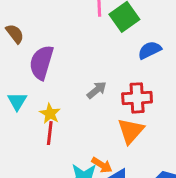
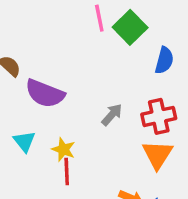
blue semicircle: (150, 50) -> (164, 60), turned 140
purple semicircle: (41, 62) -> (45, 94), turned -76

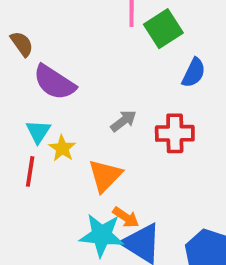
cyan triangle: (24, 141) -> (38, 131), moved
orange triangle: (157, 155) -> (105, 176), moved
red line: (67, 171) -> (30, 171), moved

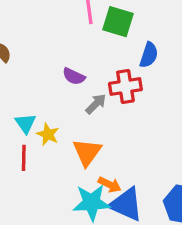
green square: (163, 29) -> (118, 22), turned -32
purple semicircle: (54, 82) -> (74, 76), moved, size x0.6
red cross: (175, 133) -> (125, 87), moved

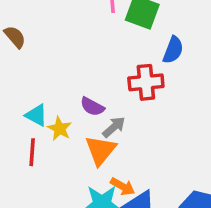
purple semicircle: (74, 76) -> (92, 107), moved
gray arrow: (96, 104) -> (114, 127), moved
cyan triangle: (26, 123) -> (36, 115), turned -30

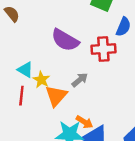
purple semicircle: (92, 107) -> (65, 40), moved, size x1.6
orange triangle: (100, 150) -> (56, 96), moved

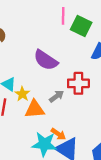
red cross: (103, 49) -> (78, 83), moved
orange triangle: (56, 96) -> (35, 109), turned 40

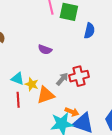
purple semicircle: (46, 60) -> (45, 50), size x0.6
red cross: (78, 83) -> (79, 76), moved

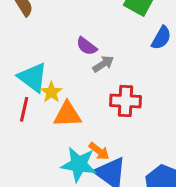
cyan triangle: (17, 79) -> (33, 77), size x1.5
gray arrow: (62, 79) -> (103, 64), moved

